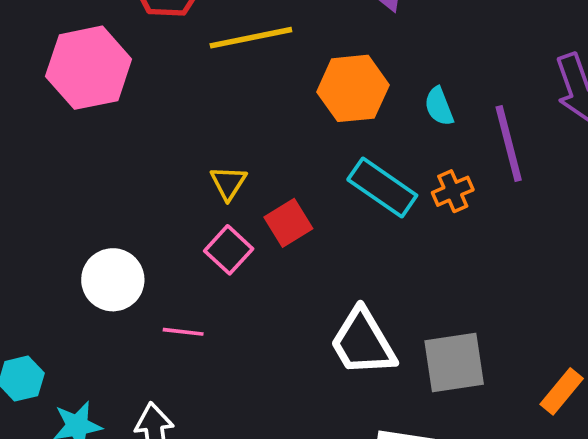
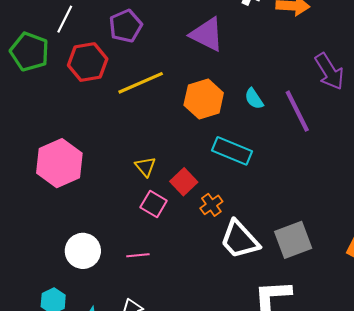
pink hexagon: (89, 68) -> (59, 163), moved
orange cross: (453, 191) -> (211, 205), moved
white circle: (113, 280) -> (83, 251), moved

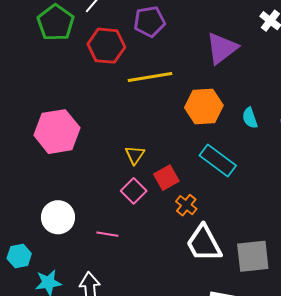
purple triangle: (207, 34) -> (222, 48), turned 42
orange cross: (211, 205) -> (186, 205), turned -30

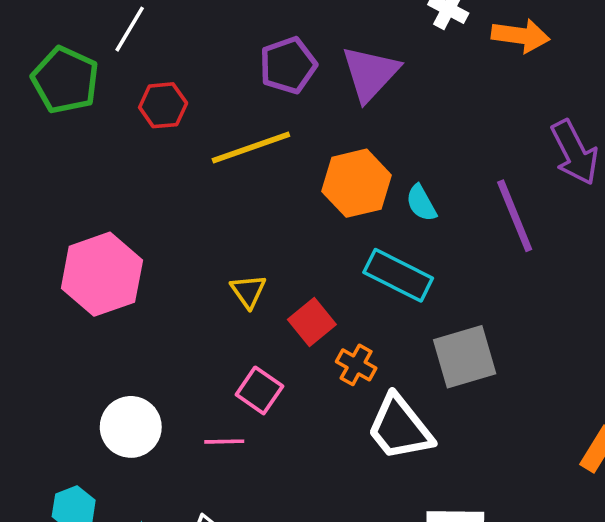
purple pentagon: (149, 22) -> (288, 65), moved
red hexagon: (106, 46) -> (163, 105), size x0.7
cyan semicircle: (250, 118) -> (421, 203), moved
pink square: (134, 191) -> (259, 390), moved
gray square: (253, 256) -> (465, 357), moved

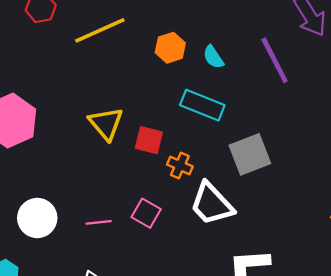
orange hexagon: (357, 183) -> (170, 48), size x0.7
yellow triangle: (248, 291) -> (106, 124), size x1.5
red square: (312, 322) -> (149, 140), turned -32
pink square: (259, 390) -> (146, 213), moved

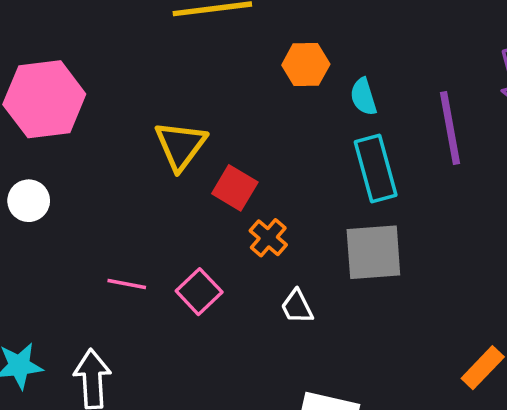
cyan rectangle: (202, 105) -> (376, 168), moved, turned 36
white trapezoid: (212, 204) -> (297, 307), size x0.5
white circle: (37, 218) -> (29, 201), moved, size x0.7

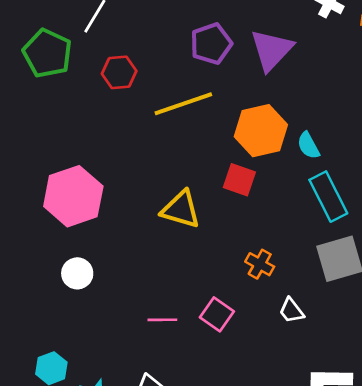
orange hexagon: (306, 65) -> (261, 131), size x1.5
yellow triangle: (180, 145) -> (181, 209), turned -39
red square: (235, 188) -> (239, 180), moved

